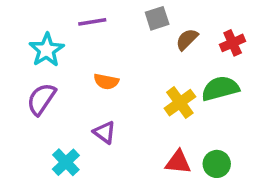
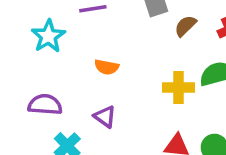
purple semicircle: (41, 99) -> (45, 105), moved, turned 60
yellow cross: (180, 103) -> (178, 88), turned 36

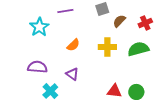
orange semicircle: (107, 67) -> (73, 45), turned -56
yellow cross: (178, 88) -> (107, 47), moved

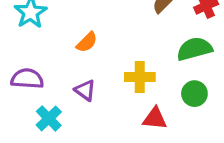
yellow cross: (107, 47) -> (140, 77), moved
green circle: (136, 92) -> (194, 94), moved

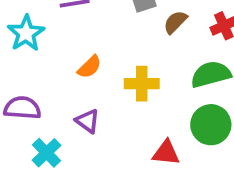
yellow cross: (140, 77) -> (142, 84), moved
green circle: (194, 94) -> (211, 125), size x1.4

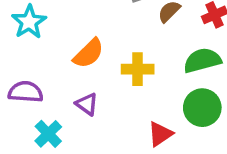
orange semicircle: (89, 67) -> (89, 53), size x1.4
red triangle: (166, 153) -> (160, 134), turned -40

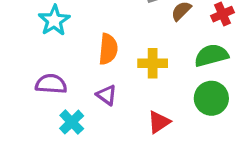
orange semicircle: (89, 53) -> (108, 49), turned -40
red triangle: (160, 134) -> (159, 122), moved

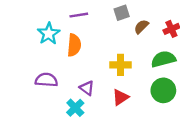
orange semicircle: (108, 49) -> (74, 45), moved
cyan cross: (72, 122) -> (75, 108), moved
red triangle: (159, 122) -> (120, 97), moved

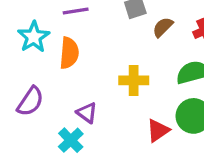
purple semicircle: (46, 80) -> (30, 101), turned 120
red triangle: (120, 97) -> (158, 130), moved

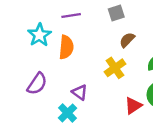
brown semicircle: (163, 27) -> (127, 40), moved
yellow cross: (134, 80) -> (115, 68), turned -35

